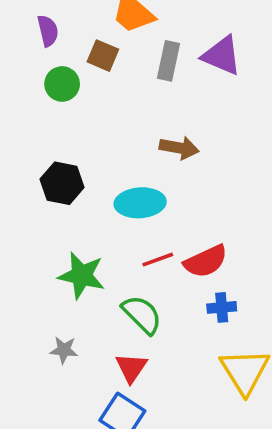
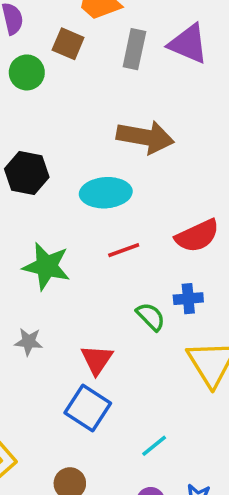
brown arrow: (179, 148) -> (145, 137), size x1.4
red semicircle: (206, 261) -> (197, 236), moved
green semicircle: (142, 315) -> (151, 317), moved, size x0.7

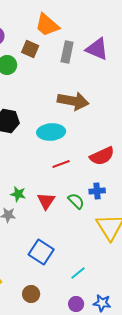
green star: (47, 266) -> (18, 194), moved, size x0.6
red triangle: (97, 360) -> (46, 201), moved

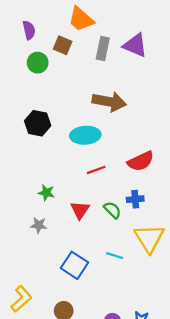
green star: (18, 194) -> (46, 193), moved
cyan line: (78, 273) -> (115, 256), moved, turned 56

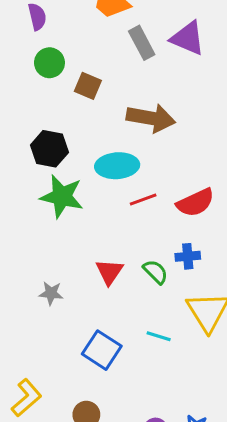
brown square: (63, 45) -> (88, 86), moved
gray rectangle: (103, 49) -> (142, 43), turned -40
red line: (96, 170) -> (143, 200), moved
green star: (46, 193) -> (62, 196), moved, size x1.8

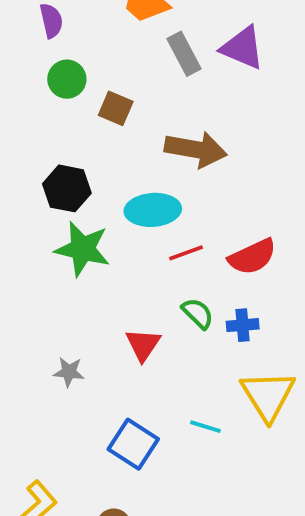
green semicircle: (156, 272) -> (198, 313), moved

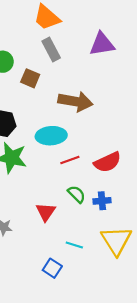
purple triangle: (243, 48) -> (102, 44), turned -32
gray rectangle: (184, 54) -> (51, 50), moved
cyan line: (205, 427) -> (74, 245), moved
blue square: (133, 444) -> (52, 268), moved, size x0.7

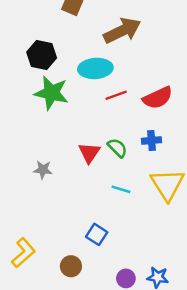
brown arrow: (75, 101) -> (122, 31), turned -36
green semicircle: (77, 194) -> (117, 148), moved
blue square: (52, 268) -> (97, 234), moved

